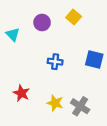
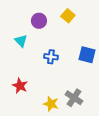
cyan triangle: (13, 34) -> (21, 41), moved
yellow star: (55, 103) -> (51, 104), moved

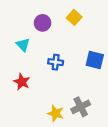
red star: (20, 86) -> (22, 82), moved
gray cross: (74, 98) -> (81, 107), turned 30

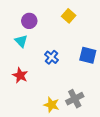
purple circle: (43, 23) -> (29, 21), moved
blue cross: (56, 62) -> (51, 57), turned 32

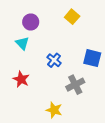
gray cross: (75, 99) -> (75, 85), moved

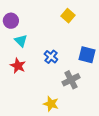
purple circle: (31, 22) -> (11, 21), moved
red star: (21, 79) -> (18, 66), moved

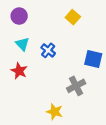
purple circle: (11, 21) -> (19, 16), moved
blue cross: (51, 57) -> (48, 50), moved

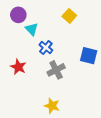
cyan triangle: (22, 44) -> (32, 29), moved
gray cross: (76, 86) -> (56, 70), moved

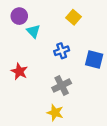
blue cross: (46, 48) -> (62, 51), moved, turned 32
gray cross: (56, 70) -> (62, 86), moved

